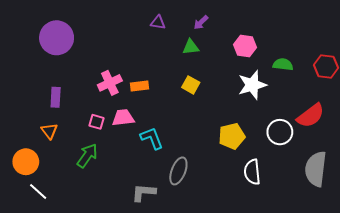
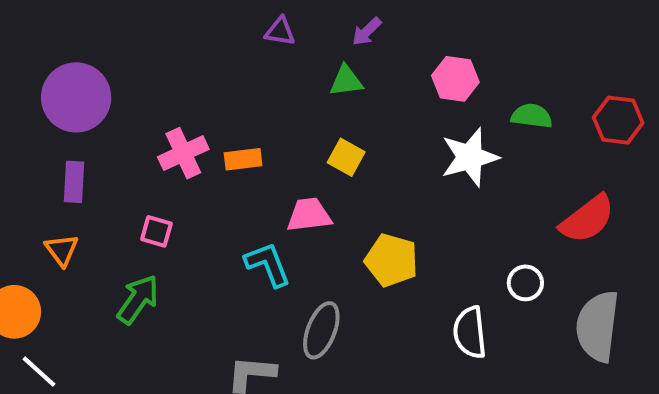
purple circle: (57, 38) -> (76, 97), moved
pink trapezoid: (123, 118) -> (309, 215), moved
white circle: (280, 132) -> (525, 283), moved, size x0.7
yellow pentagon: (232, 136) -> (391, 260), moved, turned 30

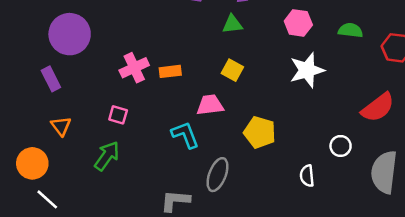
green semicircle: (532, 116) -> (350, 30), moved
purple rectangle: (74, 182) -> (51, 79), moved, turned -30
white semicircle: (470, 332) -> (307, 176), size x0.7

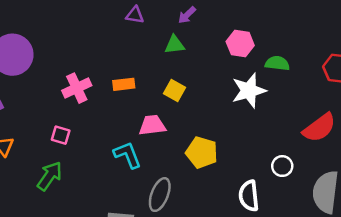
green semicircle: (350, 30) -> (277, 63), moved
orange rectangle: (170, 71) -> (124, 84), moved
white semicircle: (307, 176) -> (249, 196), size x1.4

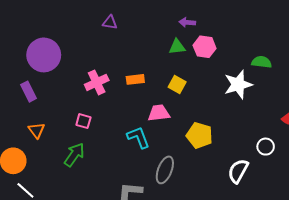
purple triangle: (135, 15) -> (110, 22), moved
purple arrow: (187, 15) -> (187, 22), turned 49
pink hexagon: (240, 43) -> (205, 47), moved
white semicircle: (249, 196) -> (238, 171), turned 35

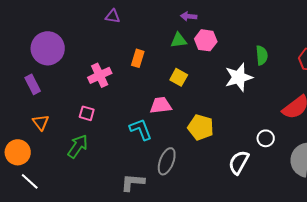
green semicircle: (262, 62) -> (262, 55), turned 78
orange rectangle: (135, 79) -> (138, 58), moved, turned -66

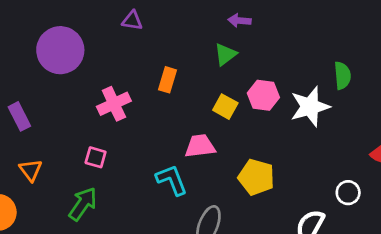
green triangle: (179, 40) -> (225, 54), turned -30
pink hexagon: (206, 40) -> (263, 95), moved
purple circle: (48, 48) -> (60, 50), moved

